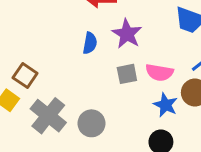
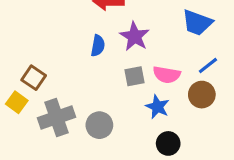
blue star: (166, 105) -> (157, 107), moved
gray cross: (48, 116) -> (57, 117), turned 32

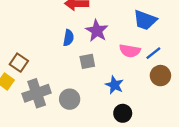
pink semicircle: (167, 75) -> (130, 51), moved
gray square: (135, 76) -> (87, 61), moved
brown circle: (202, 95) -> (160, 76), moved

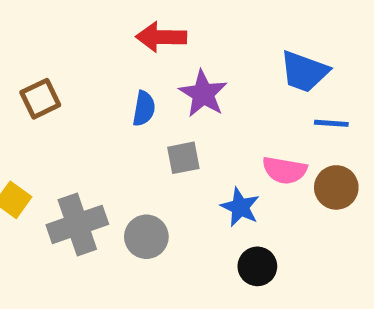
pink semicircle: (130, 51) -> (284, 170), moved
blue line: (153, 53) -> (331, 123), moved, turned 42
brown square: (19, 63) -> (40, 99), moved, turned 30

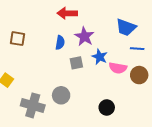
brown square: (40, 99) -> (17, 39), turned 35
blue star: (240, 207) -> (100, 57), moved
gray cross: (77, 224) -> (33, 105), moved, turned 35

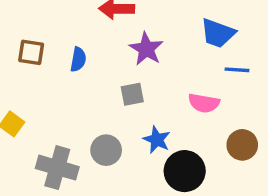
blue semicircle: (60, 43) -> (78, 59), moved
blue star: (100, 57) -> (157, 140), moved
brown circle: (139, 75) -> (242, 145), moved
black circle: (107, 107) -> (185, 171), size x1.5

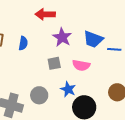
blue trapezoid: (218, 33) -> (93, 39), moved
pink semicircle: (204, 103) -> (81, 65), moved

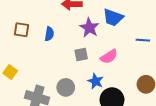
blue trapezoid: (93, 39) -> (113, 17), moved
pink semicircle: (81, 65) -> (109, 57), turned -42

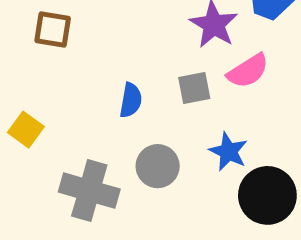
blue semicircle: (49, 34) -> (131, 100), moved
pink semicircle: (109, 57) -> (248, 71), moved

